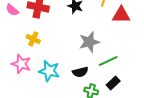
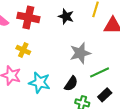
black semicircle: (80, 72) -> (71, 84), turned -42

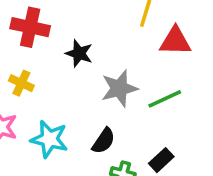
black star: (66, 16) -> (79, 53), moved
green line: (100, 72) -> (165, 99), moved

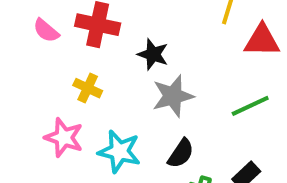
gray star: (119, 88) -> (173, 96), moved

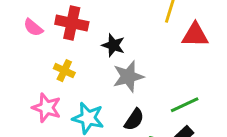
green line: (250, 106) -> (185, 105), moved

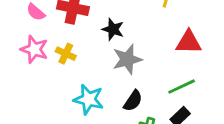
red triangle: (195, 35) -> (189, 42), moved
pink star: (47, 108) -> (34, 49), moved

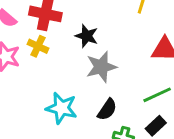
yellow cross: (66, 54) -> (38, 46), moved

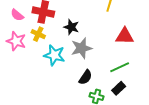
cyan star: (62, 108) -> (54, 55), moved

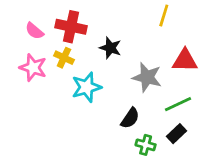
gray star: (81, 48) -> (147, 77), moved, turned 30
cyan star: (54, 55) -> (86, 87), turned -30

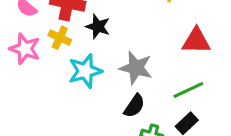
black star: (110, 48) -> (98, 27), moved
gray star: (147, 77) -> (136, 68), moved

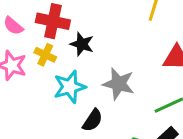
black semicircle: (134, 106) -> (93, 120), moved

